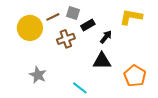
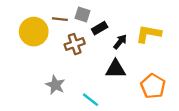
brown line: (53, 17) -> (60, 19), turned 32
yellow L-shape: (131, 17) -> (148, 34), moved
gray star: (38, 75) -> (55, 85), moved

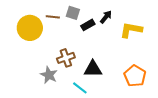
black arrow: (120, 42) -> (106, 17), moved
brown cross: (75, 44) -> (66, 58), moved
black triangle: (115, 69) -> (93, 69), moved

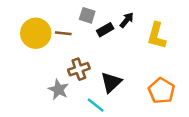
brown line: (53, 17) -> (63, 33), moved
yellow L-shape: (131, 30) -> (157, 36), turned -85
black triangle: (93, 69) -> (111, 82), turned -42

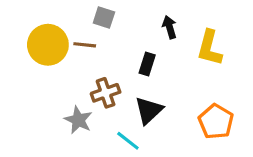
gray square: (87, 15) -> (104, 18), moved
black arrow: (127, 20) -> (170, 27), turned -56
black rectangle: (105, 30) -> (147, 64), moved, turned -42

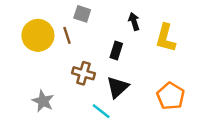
brown line: (85, 45) -> (67, 35), turned 66
brown cross: (106, 93) -> (83, 73), turned 35
gray star: (78, 120) -> (43, 101), moved

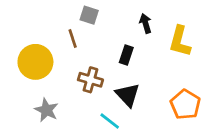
yellow circle: (38, 35) -> (35, 62), moved
black triangle: (118, 87) -> (128, 95), turned -30

